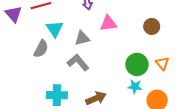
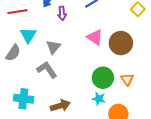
pink triangle: (108, 23) -> (95, 37), moved, turned 36
brown circle: (152, 26) -> (121, 43), size x1.5
gray triangle: (82, 38) -> (53, 47), turned -42

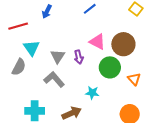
purple arrow: (62, 13) -> (79, 57), moved
green circle: (103, 78) -> (110, 67), moved
cyan star: (99, 99) -> (92, 93), moved

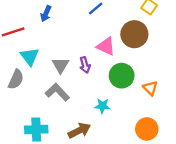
brown circle: (123, 44) -> (134, 34), moved

